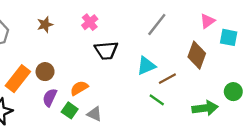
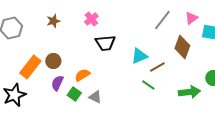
gray line: (157, 25) -> (162, 20), moved

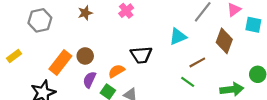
black trapezoid: (105, 43) -> (141, 55), moved
cyan triangle: (139, 56) -> (178, 37), moved

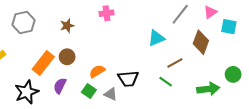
pink cross: (126, 11) -> (106, 13), turned 32
brown star: (85, 13) -> (67, 26), moved
black trapezoid: (141, 55) -> (128, 79), moved
purple semicircle: (89, 80) -> (60, 86), moved

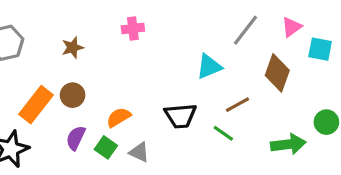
black trapezoid: (128, 79) -> (180, 116), moved
purple semicircle: (60, 86) -> (76, 138), moved

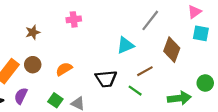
pink triangle: (292, 27) -> (194, 12), moved
orange semicircle: (119, 117) -> (64, 69), moved
purple semicircle: (76, 138) -> (21, 96), moved

